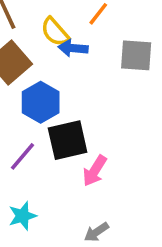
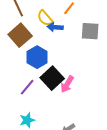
black square: (68, 140) -> (52, 78), turned -30
pink arrow: (95, 171) -> (67, 84), moved

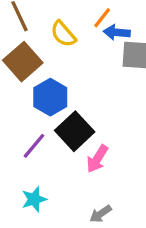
blue arrow: (55, 27) -> (117, 32), moved
pink arrow: (67, 84) -> (97, 159), moved

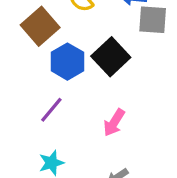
black square: (75, 131) -> (111, 57), moved

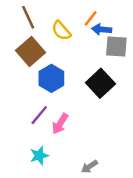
black square: (111, 57) -> (100, 83), moved
pink arrow: (114, 123) -> (60, 124), moved

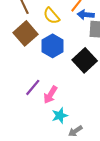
blue hexagon: (51, 78) -> (53, 46), moved
cyan star: (39, 156) -> (60, 116), moved

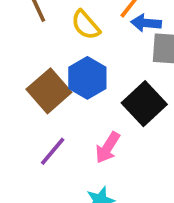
brown square: (26, 33) -> (49, 91), moved
pink arrow: (50, 95) -> (108, 148), moved

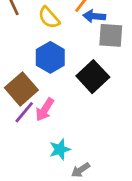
brown square: (49, 91) -> (21, 89), moved
pink arrow: (108, 148) -> (45, 110), moved

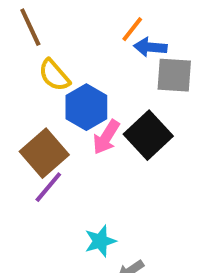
yellow semicircle: (49, 18) -> (54, 75), moved
pink arrow: (45, 110) -> (106, 137), moved

